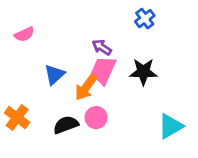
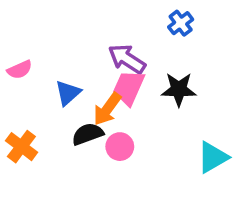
pink semicircle: (24, 34) -> (20, 70), moved
purple arrow: (102, 47) -> (127, 59), size x1.5
black semicircle: (66, 125) -> (88, 134), moved

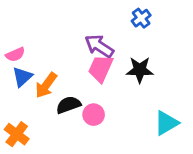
blue triangle: (68, 93) -> (22, 77), moved
orange arrow: (107, 109) -> (46, 85), moved
orange cross: (21, 147) -> (17, 134), moved

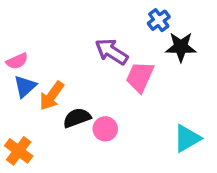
pink trapezoid: (101, 68) -> (140, 77), moved
black star: (140, 70) -> (181, 47), moved

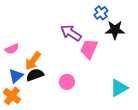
pink semicircle: (17, 61) -> (12, 49), moved
blue triangle: (25, 86) -> (16, 76), moved
black semicircle: (77, 118) -> (35, 75), moved

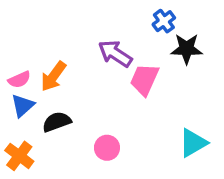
orange arrow: (33, 61) -> (53, 76), moved
blue triangle: (16, 76) -> (23, 106), moved
pink circle: (67, 82) -> (107, 148), moved

